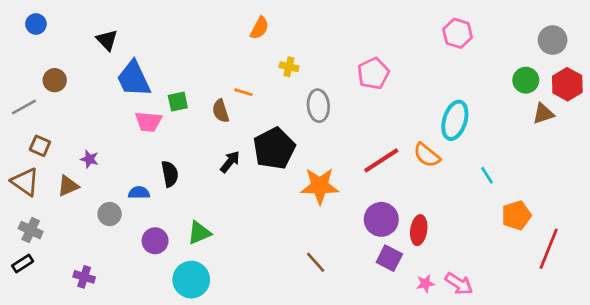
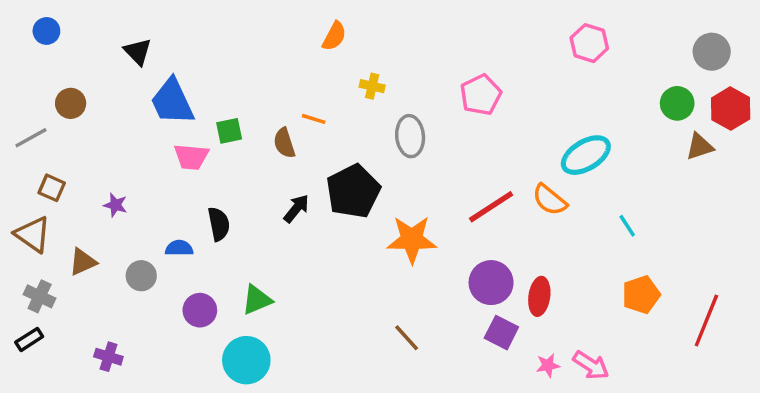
cyan ellipse: (455, 120) -> (586, 155), turned 42
brown triangle: (68, 186) -> (83, 262), moved
orange pentagon: (516, 215) -> (641, 295), moved

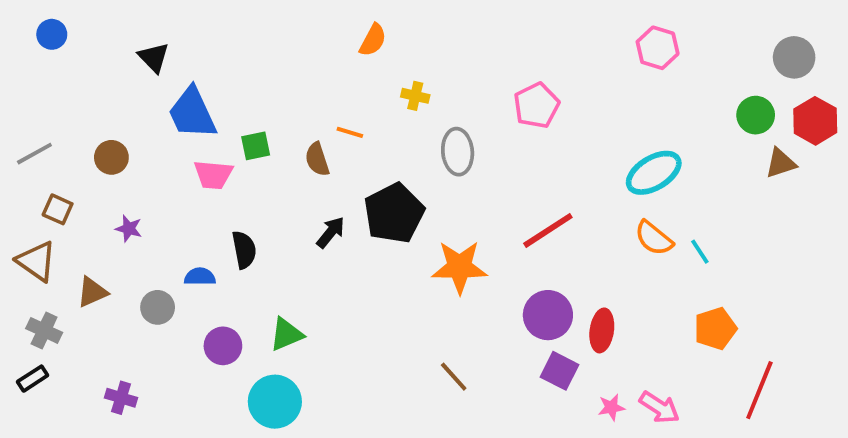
brown circle: (71, 103) -> (111, 157), moved
orange semicircle: (550, 200) -> (654, 238), moved
red line: (706, 321) -> (759, 390), moved

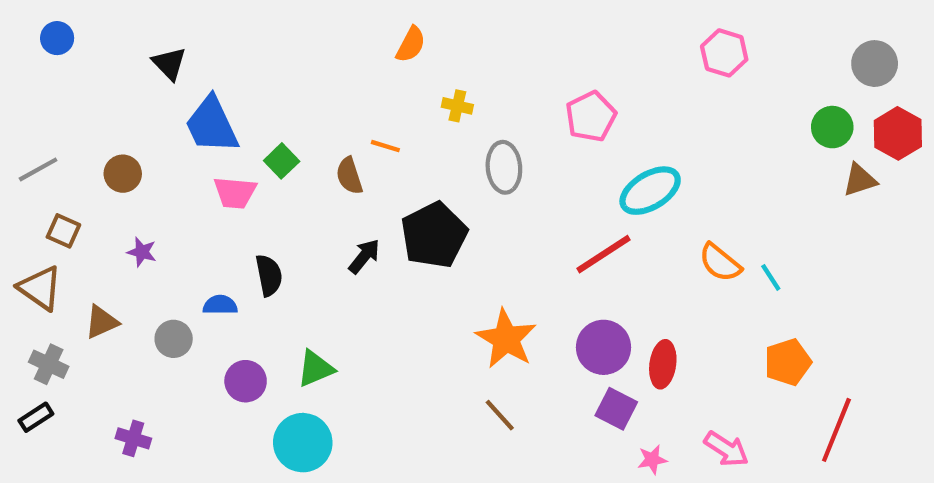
green square: (256, 146) -> (282, 161), turned -32
cyan ellipse: (654, 173) -> (650, 191), moved
orange star: (459, 267) -> (506, 339), moved, turned 30
pink star: (611, 407) -> (652, 460), moved

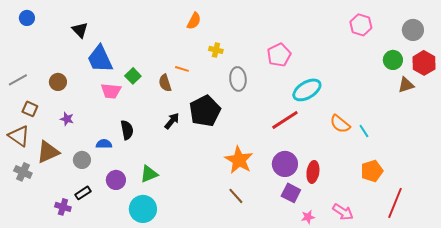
pink hexagon: (724, 53) -> (361, 25), moved
brown triangle: (102, 322) -> (48, 152), size x1.4
black rectangle: (36, 417) -> (83, 193), moved

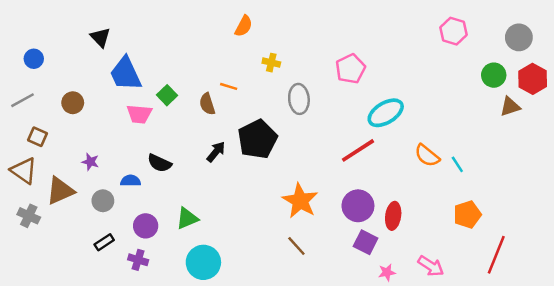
blue circle: (27, 18) -> (34, 59), moved
purple star: (67, 119) -> (90, 162), moved
black semicircle: (127, 130) -> (159, 163), turned 126
purple cross: (63, 207) -> (138, 260), moved
cyan circle: (143, 209) -> (203, 262), moved

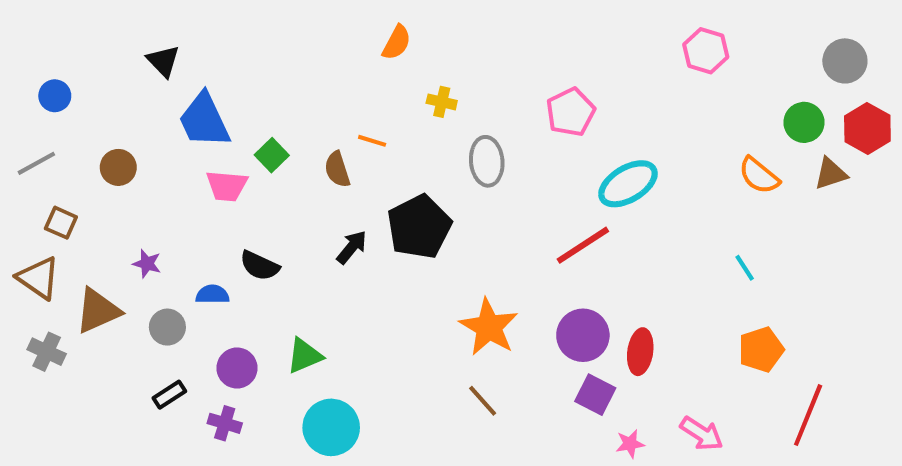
pink hexagon: (454, 31) -> (706, 51), moved
orange semicircle: (427, 156) -> (759, 176), moved

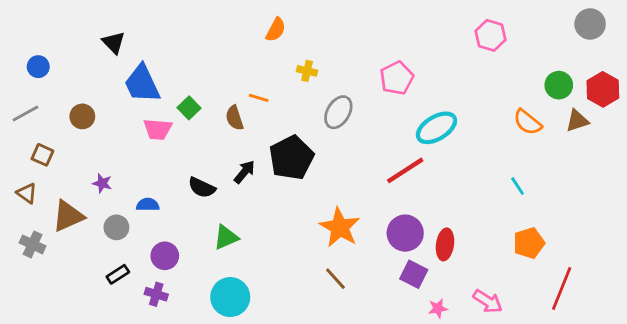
gray circle: (845, 61) -> (590, 24), moved
gray ellipse: (487, 161) -> (338, 112), turned 36
black semicircle: (260, 266) -> (202, 188), moved
brown triangle: (38, 278) -> (27, 193), size x0.7
green triangle: (305, 356) -> (226, 237), moved

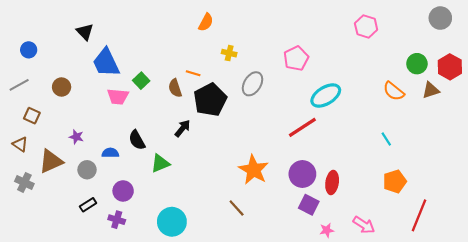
black pentagon: (291, 158) -> (210, 100), moved
black semicircle: (202, 188) -> (137, 140), moved, turned 36
green triangle: (226, 237) -> (160, 163), moved
brown line: (335, 279) -> (237, 208), moved

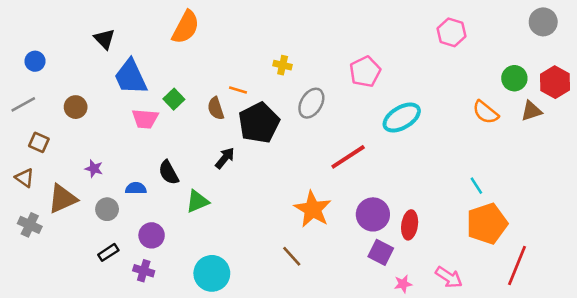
orange semicircle: (206, 22) -> (186, 27), moved, size x1.5
red line: (302, 127) -> (348, 157), moved
cyan line: (386, 139) -> (476, 186), moved
orange pentagon: (395, 181) -> (487, 224), size x1.4

